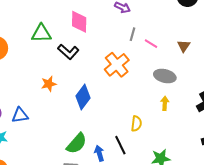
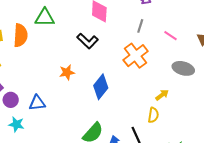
green triangle: (41, 33) -> (45, 18), moved
gray line: (132, 34) -> (140, 26), moved
yellow arrow: (165, 103) -> (162, 95), moved, turned 48

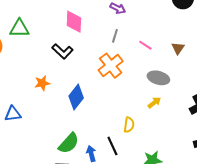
yellow arrow: (162, 95) -> (154, 103), moved

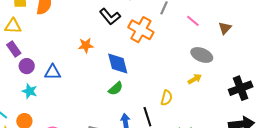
orange cross: (111, 66) -> (141, 30), moved, turned -30
blue diamond: (76, 97) -> (118, 64), turned -60
green semicircle: (69, 143) -> (116, 89), moved, size x0.7

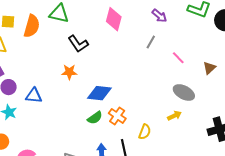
black L-shape: (110, 17) -> (78, 44), moved
orange cross: (141, 30) -> (117, 116), moved, size x0.7
blue diamond: (118, 64) -> (99, 93), turned -75

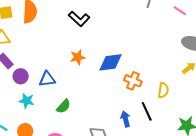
orange star: (69, 72) -> (78, 57), moved
green semicircle: (95, 118) -> (63, 106), moved

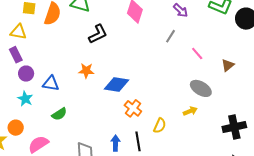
black L-shape: (79, 19) -> (98, 34), turned -85

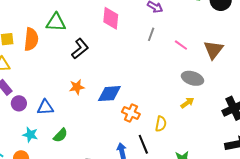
brown triangle: (228, 65) -> (213, 50), size x1.5
cyan star: (25, 99) -> (30, 135), moved

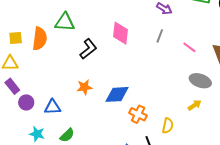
pink diamond: (111, 18) -> (120, 33), moved

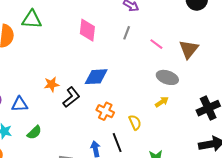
black L-shape: (88, 49) -> (71, 97), moved
blue diamond: (117, 94) -> (96, 77), moved
yellow semicircle: (168, 126) -> (135, 122), turned -35

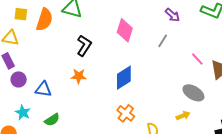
pink line: (156, 44) -> (197, 59), moved
blue diamond: (96, 77) -> (124, 78), turned -40
black L-shape: (71, 97) -> (84, 46), moved, turned -30

